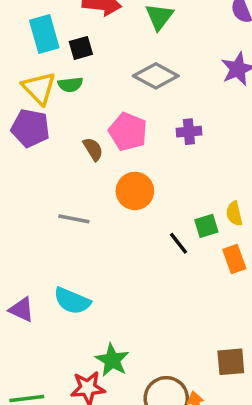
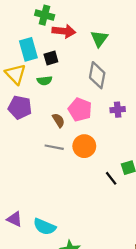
gray diamond: (156, 76) -> (97, 75), turned 72
yellow triangle: (39, 88) -> (16, 74), moved
gray line: (74, 219) -> (54, 147), moved
cyan semicircle: (72, 301) -> (45, 227), moved

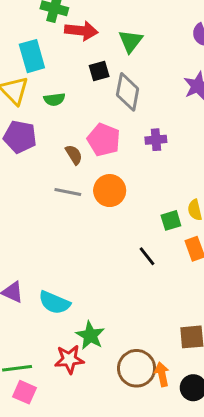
black square: (51, 58) -> (99, 71), moved
black line: (111, 178) -> (147, 256), moved

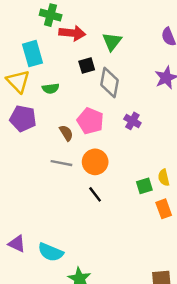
purple cross: (156, 140) -> (132, 121), turned 35
black line: (147, 256) -> (95, 194), moved

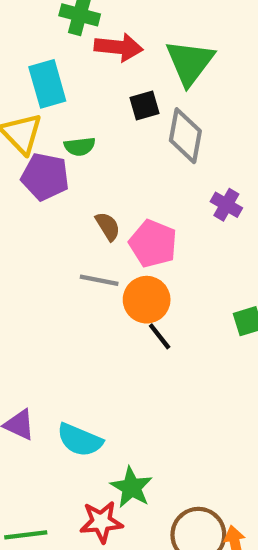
green triangle: (112, 42) -> (190, 62), size x1.4
purple pentagon: (23, 119) -> (45, 177), moved
pink pentagon: (90, 121) -> (153, 244), moved
orange circle: (95, 162) -> (147, 300), moved

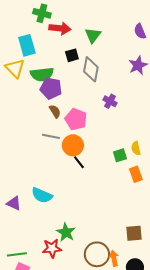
green triangle: (190, 62) -> (93, 35), size x0.7
green semicircle: (80, 146) -> (42, 74), size x1.6
purple pentagon: (45, 177) -> (51, 88), moved
cyan semicircle: (80, 440) -> (42, 195), moved

